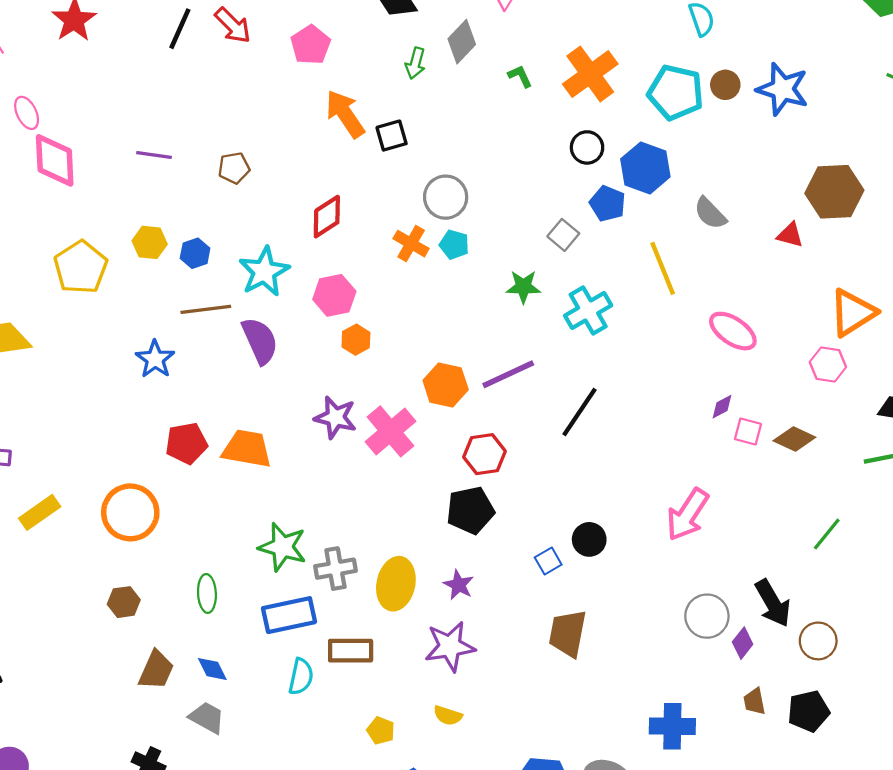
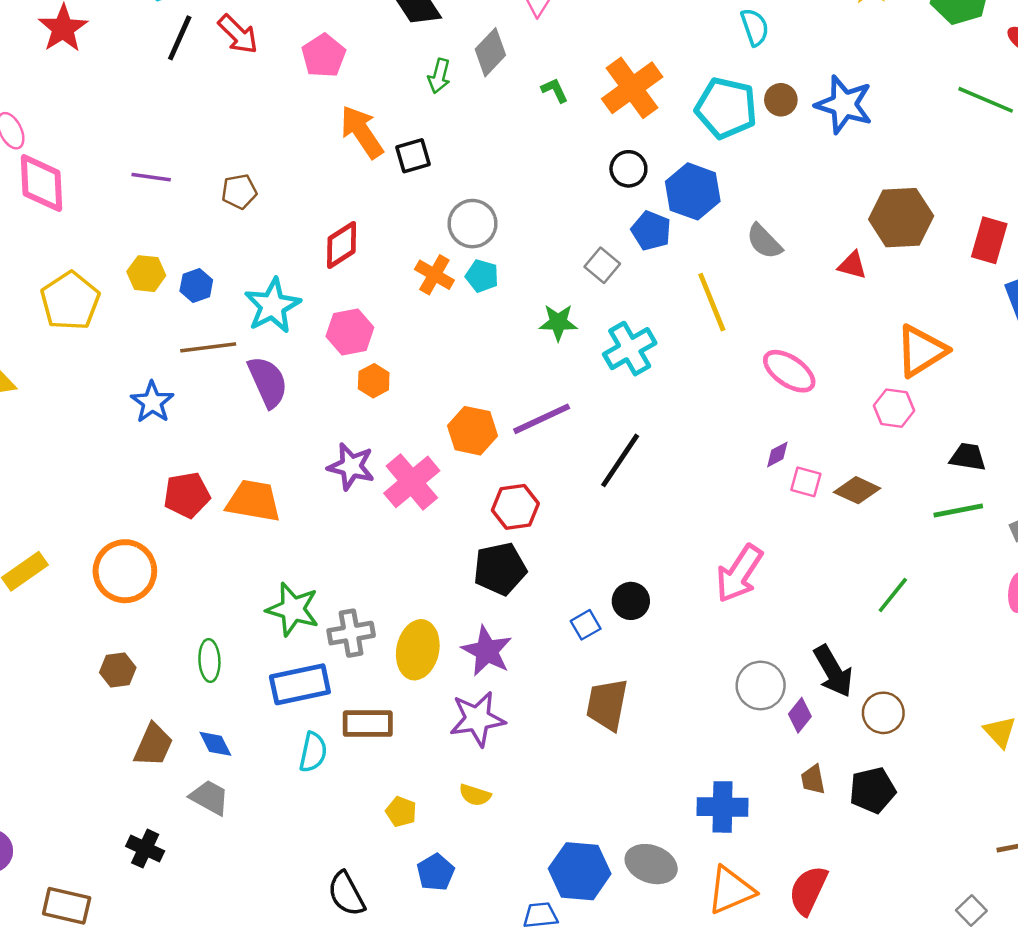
purple star: (459, 585) -> (487, 651), size x1.5

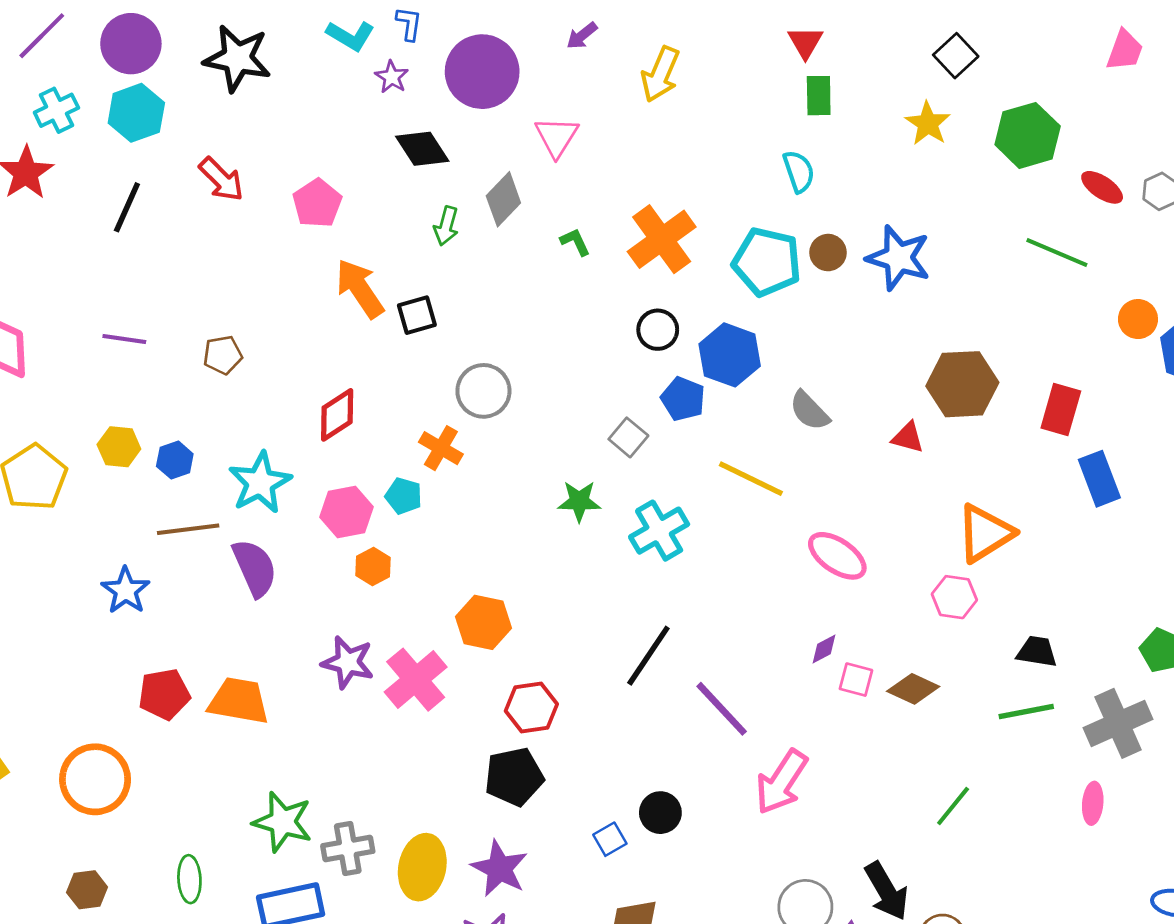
black line: (180, 38) -> (127, 207), moved
cyan pentagon: (482, 276) -> (404, 496), moved
yellow line: (712, 302) -> (751, 479), turned -42
purple line: (542, 419) -> (722, 709), moved, turned 72

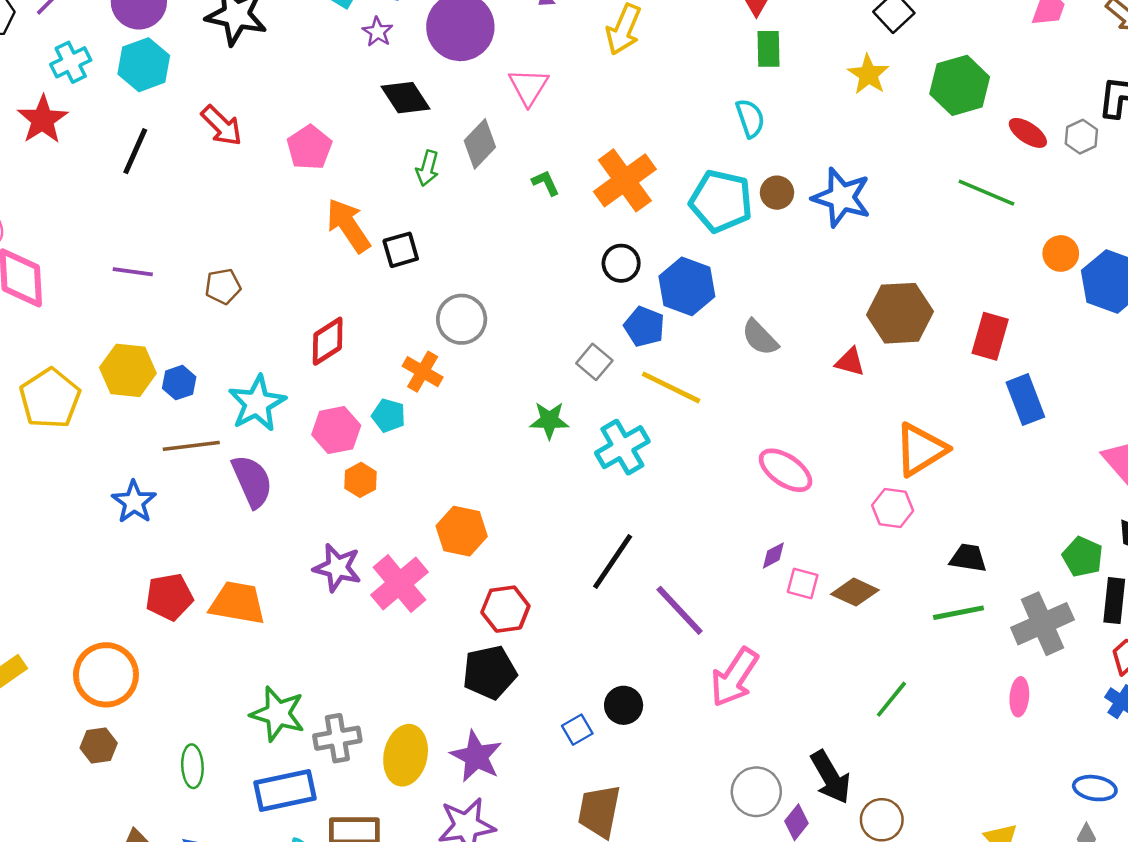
yellow hexagon: (119, 447) -> (128, 370), size x1.4
yellow line: (751, 479) -> (671, 387), moved
brown hexagon: (87, 890) -> (99, 745), moved

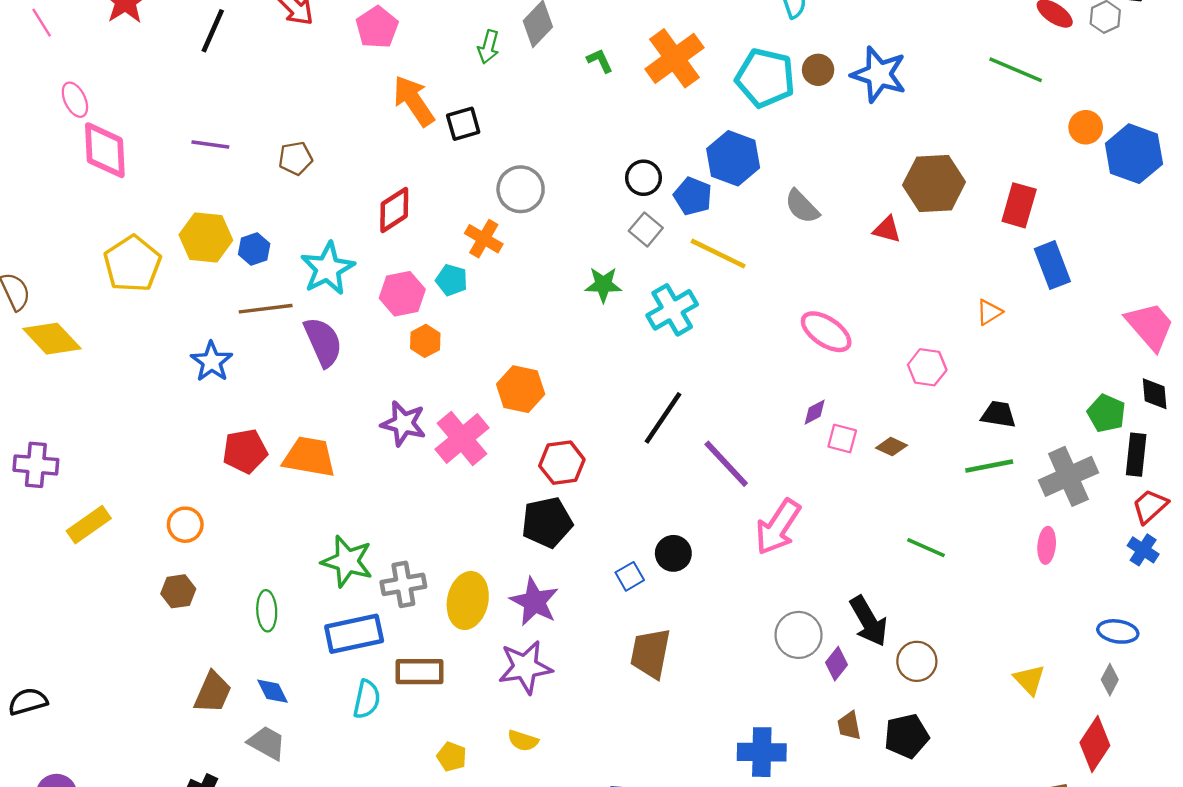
black circle: (621, 263) -> (643, 178), moved
orange triangle: (921, 450) -> (989, 312), moved, size x0.5
brown diamond: (855, 592) -> (892, 447), size x0.7
orange circle: (106, 675) -> (185, 525), size x0.6
green line: (891, 699) -> (926, 548), turned 75

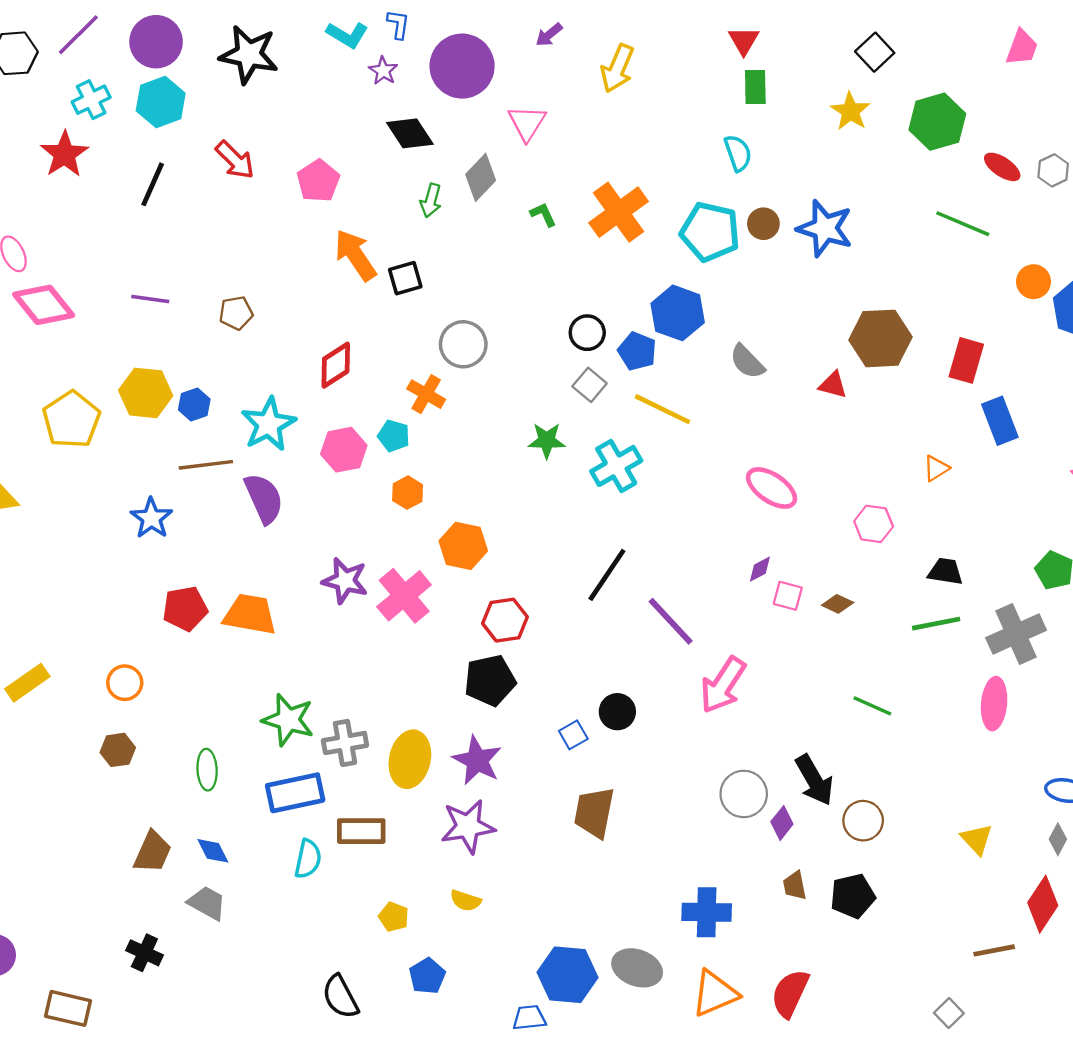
pink diamond: (105, 150) -> (44, 305), turned -36
orange hexagon: (425, 341) -> (408, 493), moved
pink ellipse: (1047, 545) -> (994, 704), size x1.4

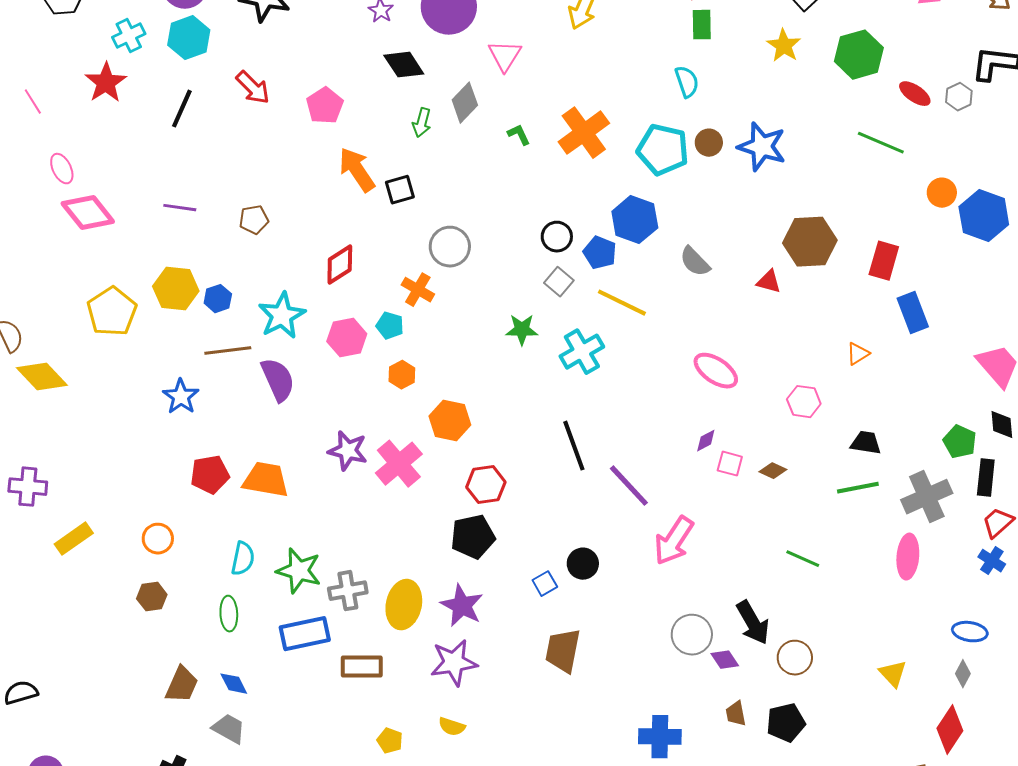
black line: (607, 575) -> (574, 446), turned -54
purple diamond: (782, 823) -> (725, 660), turned -72
cyan semicircle: (308, 859) -> (243, 559), moved

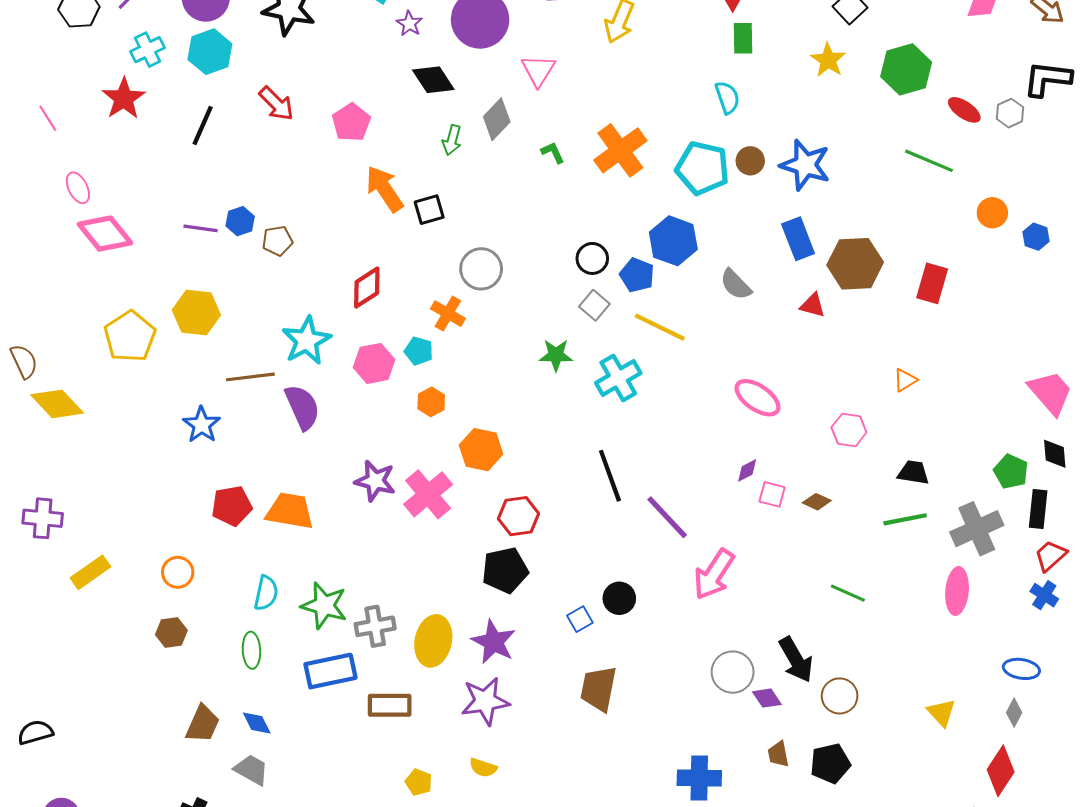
blue hexagon: (984, 216) -> (1036, 237), size x0.5
blue hexagon: (218, 299) -> (240, 221), moved
blue rectangle: (913, 313) -> (798, 239), moved

